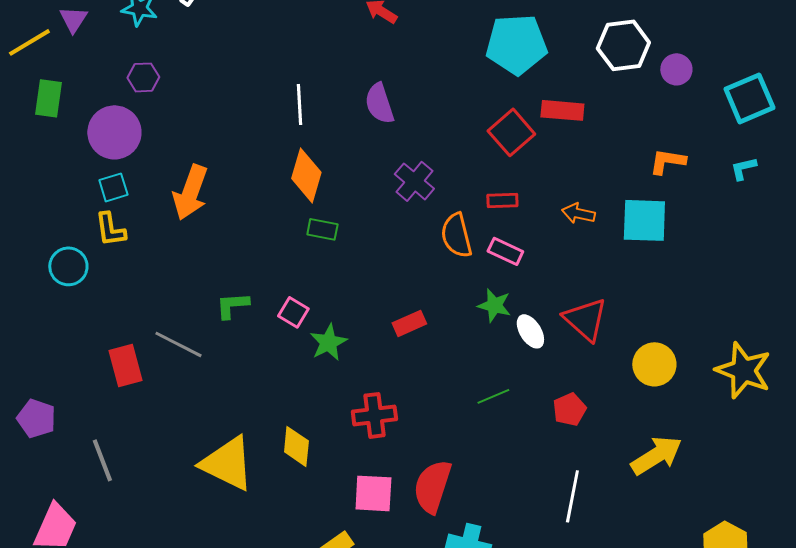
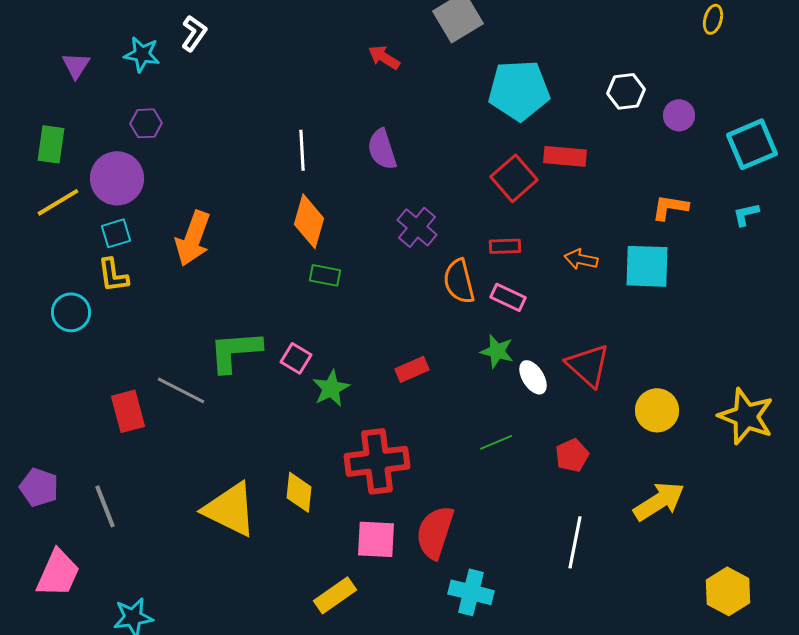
yellow line: (29, 42) -> (58, 202), moved
white hexagon: (623, 45) -> (626, 91), size x0.7
green L-shape: (232, 305) -> (235, 351), size x1.6
red cross: (374, 415) -> (377, 461), size x1.4
purple pentagon: (36, 418) -> (39, 487), moved

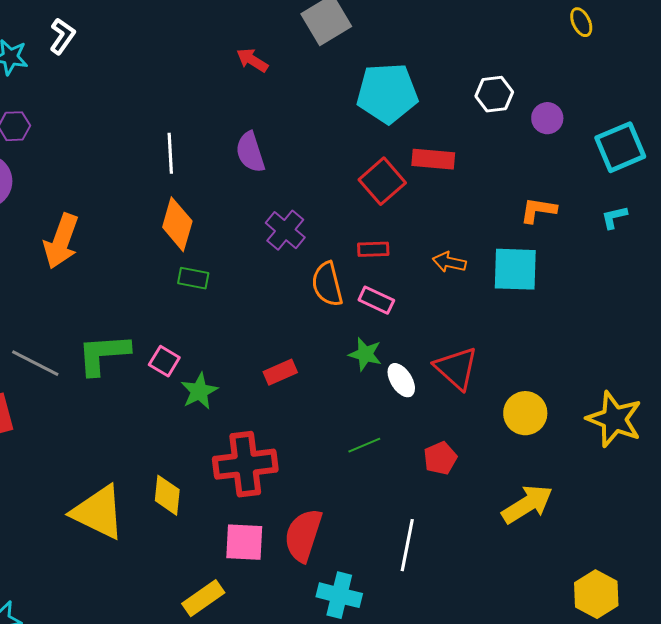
yellow ellipse: (713, 19) -> (581, 22), turned -40
gray line: (181, 390) -> (35, 363), moved
white line: (575, 542) -> (407, 545), moved

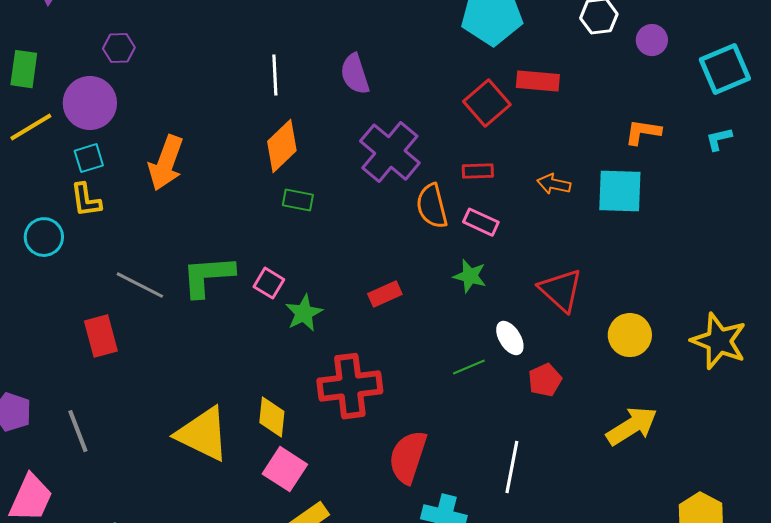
orange diamond: (177, 224) -> (282, 146), turned 30
purple cross: (285, 230) -> (390, 152), size x1.5
white ellipse: (401, 380) -> (510, 338), moved
pink square: (244, 542) -> (285, 469), moved, turned 30

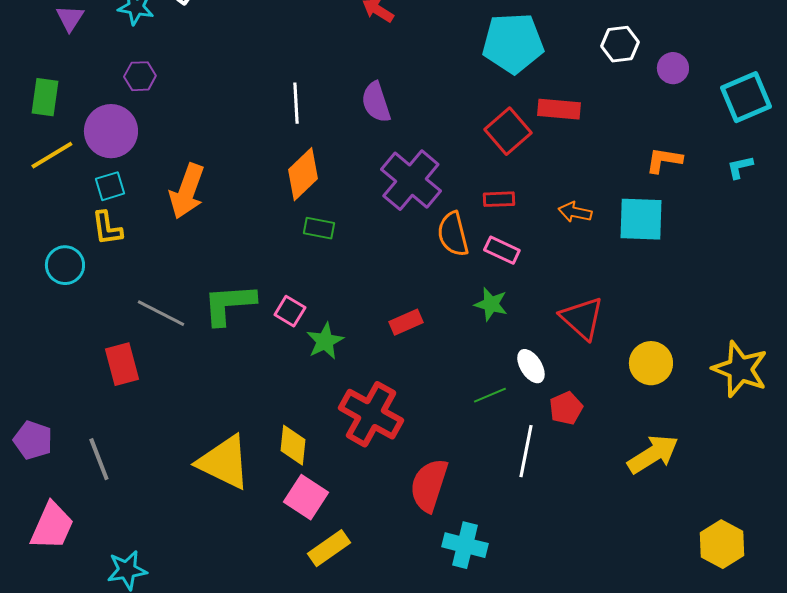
red cross: (350, 386) -> (371, 414), turned 36
white line: (512, 467) -> (526, 451), moved

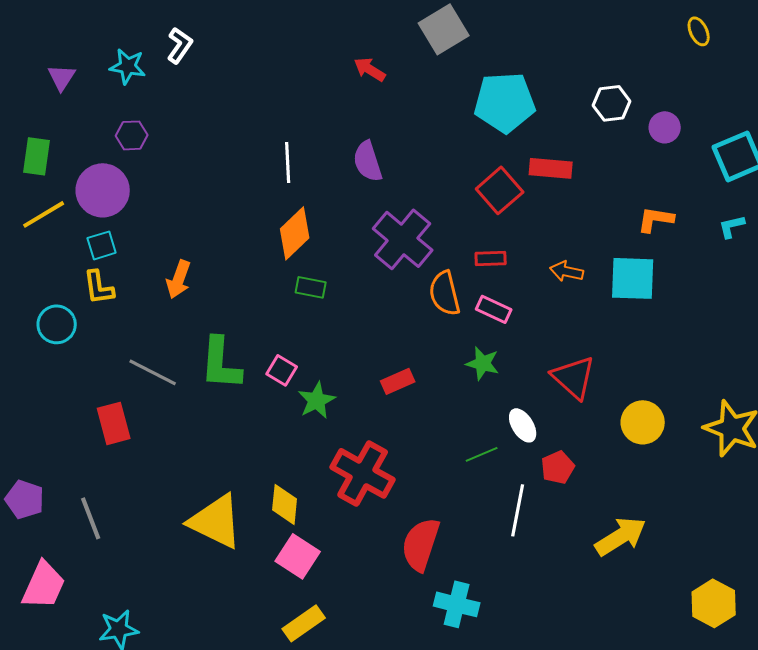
orange arrow: (187, 191) -> (179, 279), moved, size x0.7
green L-shape: (229, 304) -> (221, 363), turned -82
yellow arrow: (653, 454) -> (621, 536), moved
yellow rectangle: (329, 548) -> (304, 623), moved

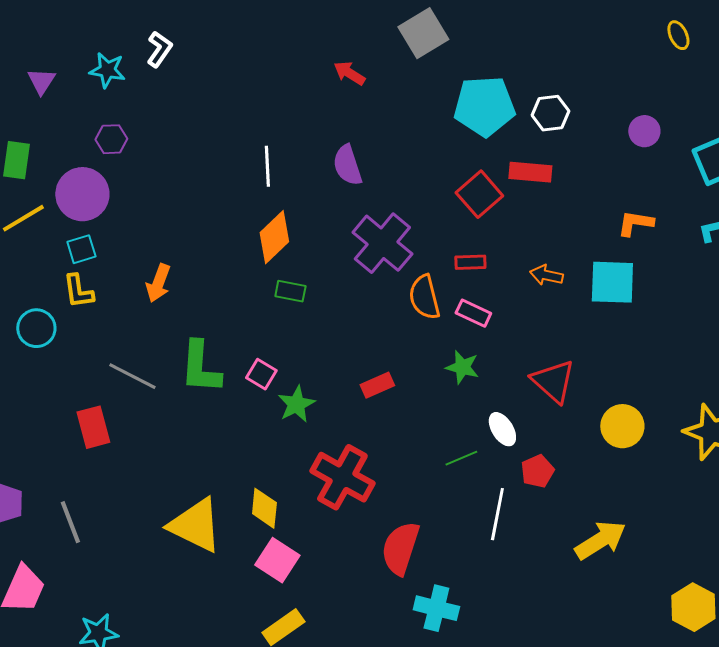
white hexagon: (612, 103) -> (550, 113), moved

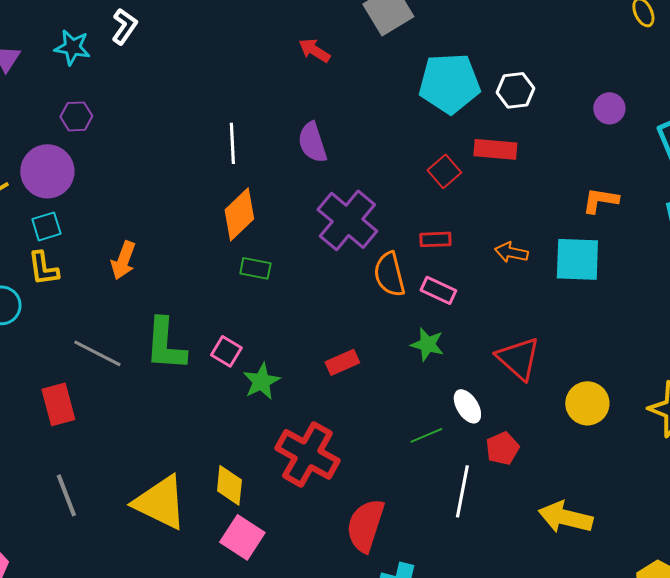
red square: (479, 194) -> (444, 171), size x0.7
gray line: (70, 522) -> (66, 495), moved
yellow arrow: (600, 540) -> (565, 517), turned -134

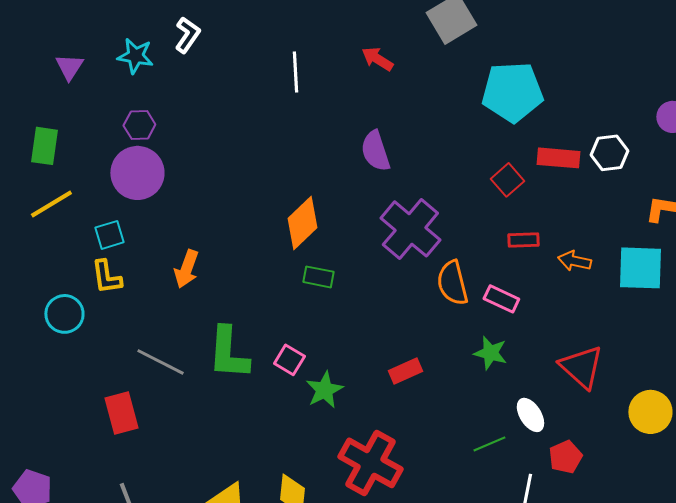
white hexagon: (515, 90) -> (609, 153), moved
white line: (232, 143) -> (295, 72), moved
purple circle: (47, 171) -> (137, 173), moved
red rectangle: (435, 239) -> (523, 240), moved

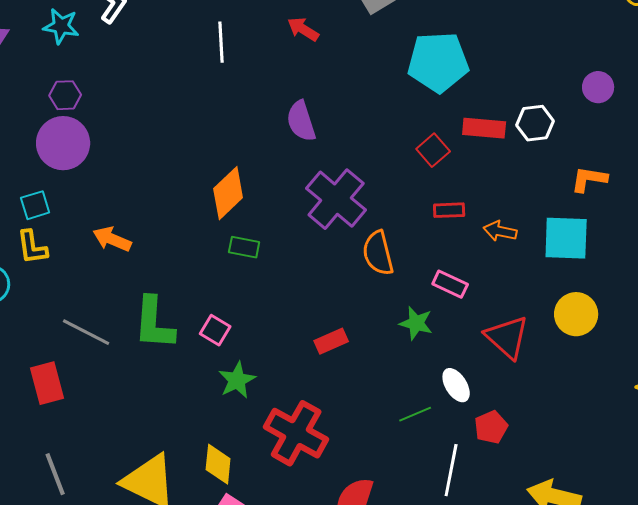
orange arrow: (186, 269) -> (112, 239), turned 93
pink rectangle: (501, 299) -> (450, 284), moved
green star: (324, 390) -> (237, 380), moved
yellow circle: (650, 412) -> (576, 314), moved

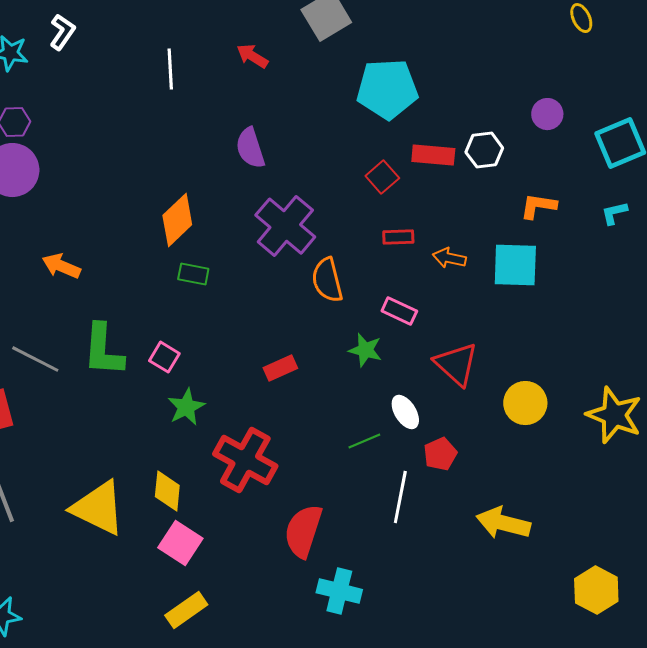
yellow circle: (576, 314) -> (525, 403), moved

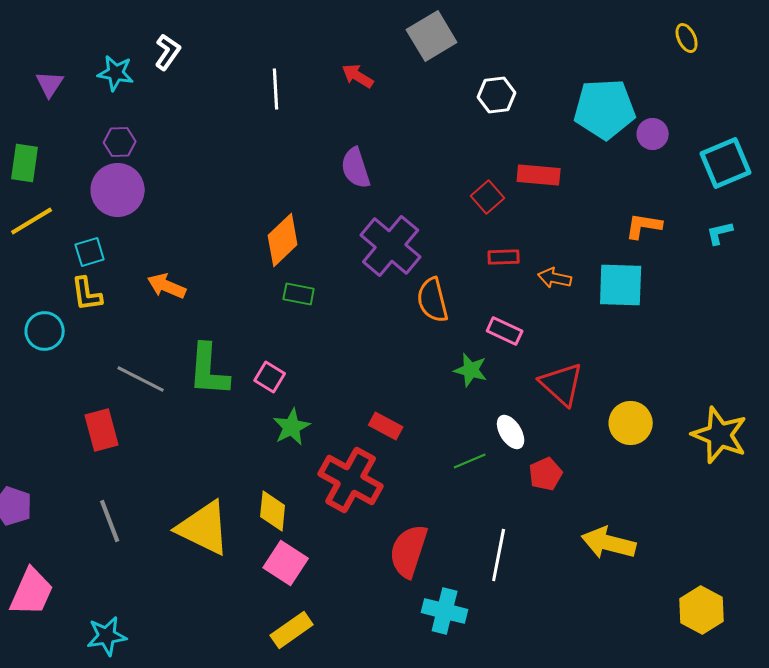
cyan pentagon: (387, 89) -> (605, 109), moved
white hexagon: (484, 150) -> (497, 95), moved
red rectangle: (280, 368) -> (386, 426), moved, turned 52
white line: (400, 497) -> (499, 555), moved

